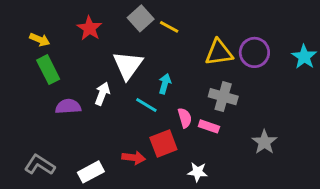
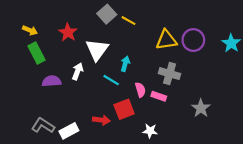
red star: (89, 28) -> (68, 32), moved
gray L-shape: (40, 165) -> (43, 125), moved

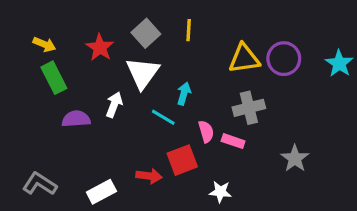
gray square: (107, 14) -> (146, 33), moved
yellow line: (128, 21) -> (189, 30), turned 64
gray cross: (170, 74) -> (249, 108), turned -30
gray L-shape: (43, 125) -> (40, 184), moved

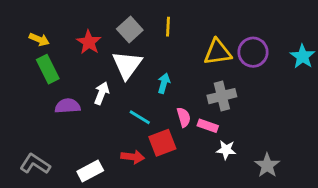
cyan line: (163, 117) -> (140, 117), moved
gray star: (295, 159) -> (267, 165), moved
white star: (220, 192) -> (226, 150), moved

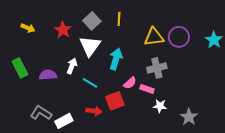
green rectangle: (48, 69) -> (20, 68), moved
cyan arrow: (164, 83) -> (116, 59), size x1.5
cyan line: (140, 117) -> (90, 83), moved
pink semicircle: (184, 117) -> (130, 83), turned 64
gray L-shape: (35, 164) -> (41, 113), moved

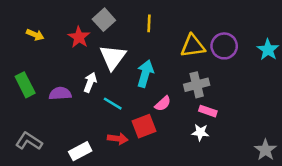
gray square: (92, 21) -> (104, 20), moved
pink rectangle: (147, 89) -> (208, 111), moved
gray L-shape: (41, 113) -> (29, 141), moved
gray star: (189, 117) -> (265, 150), moved

